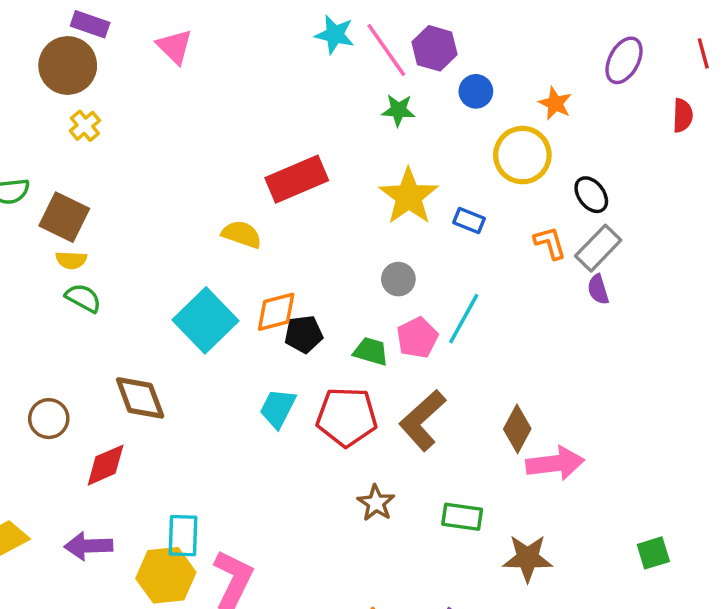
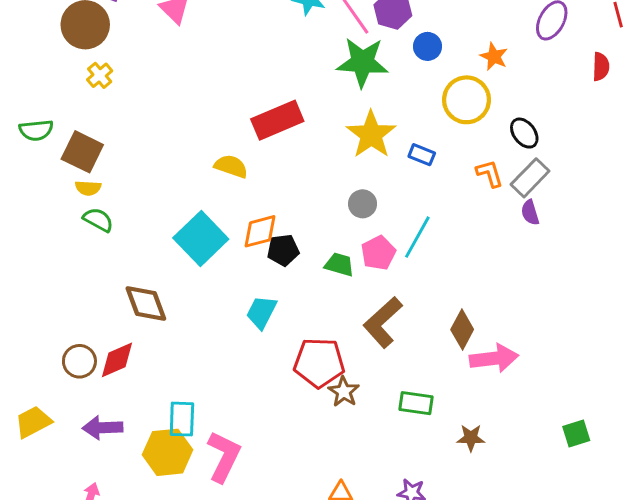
green star: (398, 110) -> (363, 62), size x1.8
red pentagon: (347, 417) -> (319, 363), moved
brown circle: (49, 419) -> (79, 361), moved
brown star: (528, 558) -> (471, 438), size x0.7

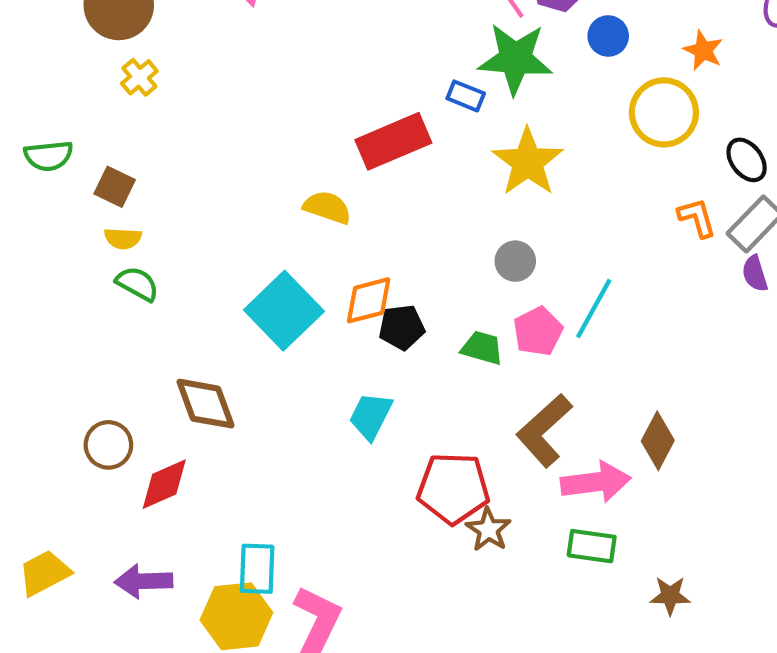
brown square: (82, 152) -> (115, 187), size x0.7
blue rectangle: (422, 155) -> (466, 96), moved
pink arrow: (494, 358) -> (596, 482), moved
brown circle: (79, 361) -> (108, 445), moved

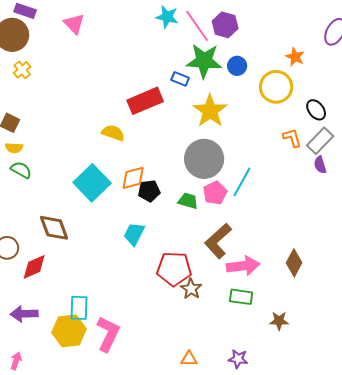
blue circle: (608, 36) -> (237, 66), moved
gray circle: (515, 261) -> (204, 159), size x2.0
brown diamond: (658, 441) -> (294, 263), moved

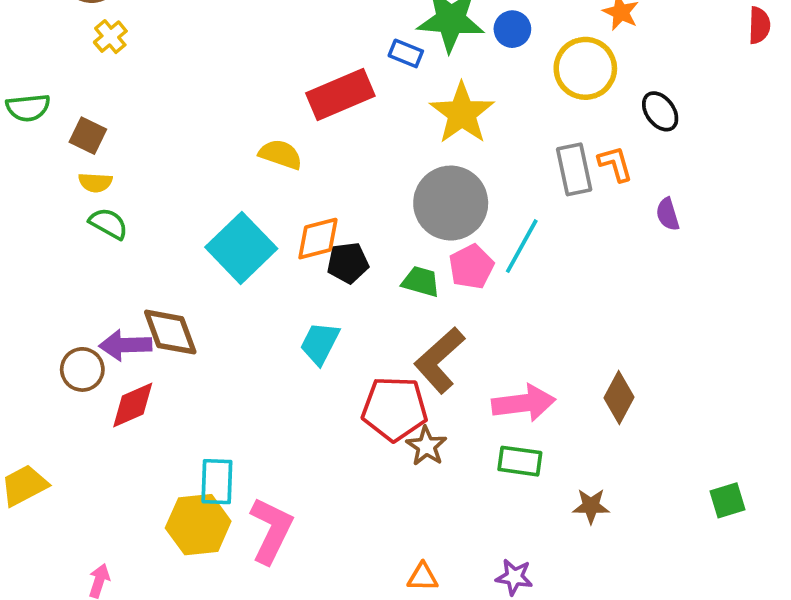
gray rectangle: (320, 141) -> (574, 169), moved, turned -56
brown L-shape: (218, 241) -> (439, 360), moved
purple arrow: (24, 314) -> (125, 345), moved

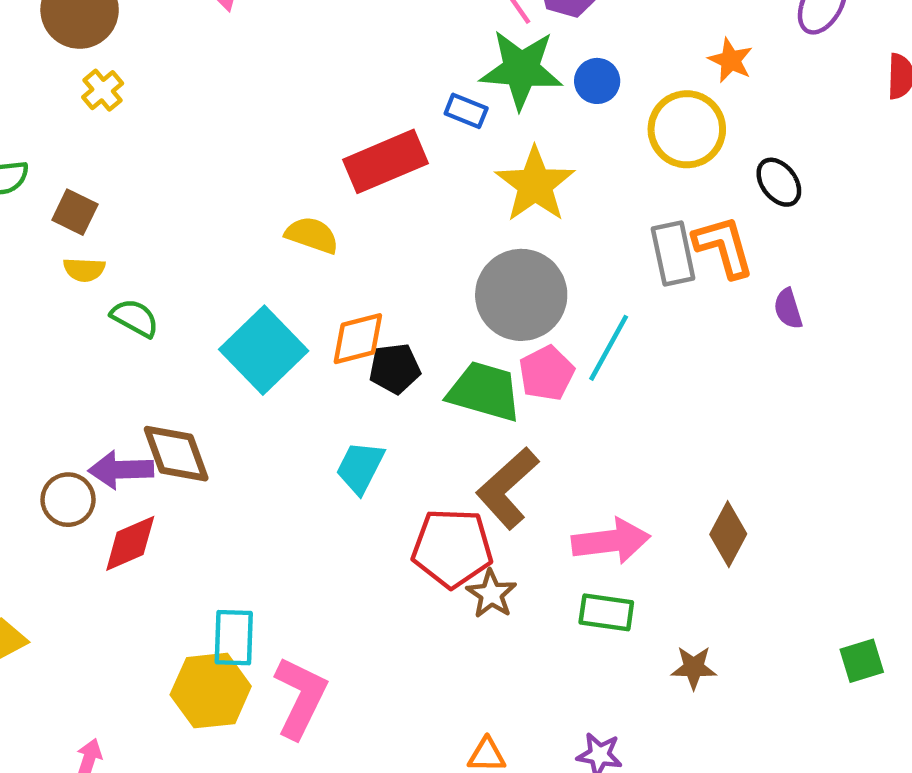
orange L-shape: (615, 164) -> (724, 247), size x1.4
green semicircle: (108, 224) -> (135, 318), moved
green trapezoid: (421, 282) -> (484, 392), size x1.6

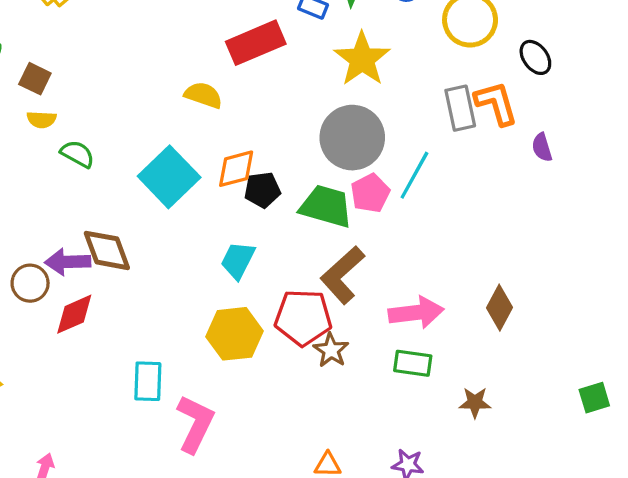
yellow hexagon: (211, 691) -> (234, 334), moved

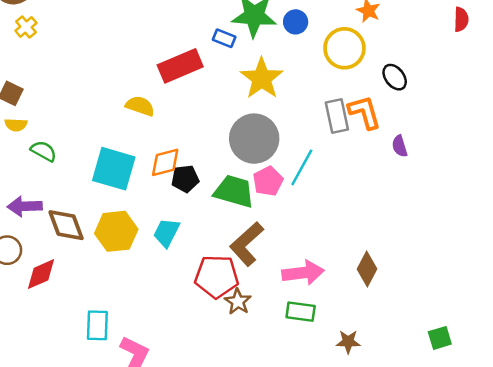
cyan square: (169, 177) -> (114, 169), turned -30
purple arrow: (68, 262) -> (25, 206), moved
yellow hexagon: (234, 334) -> (116, 231), moved

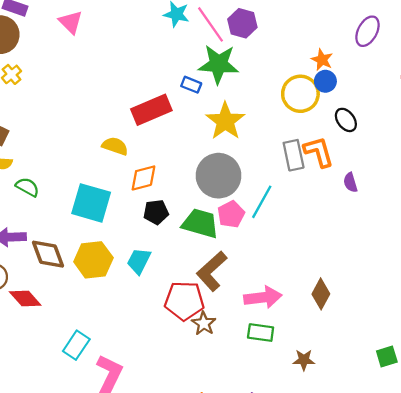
blue circle: (296, 22) -> (325, 81), moved
orange diamond: (165, 162) -> (143, 178), moved
red diamond: (41, 274) -> (25, 298), turned 72
cyan rectangle: (97, 325) -> (76, 345), turned 32

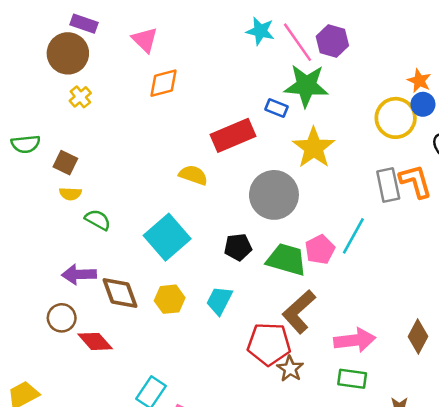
gray circle: (219, 176) -> (274, 195), moved
orange diamond: (143, 178) -> (163, 83), moved
cyan square: (91, 203) -> (167, 237), turned 33
yellow hexagon: (93, 260) -> (170, 299), size x0.7

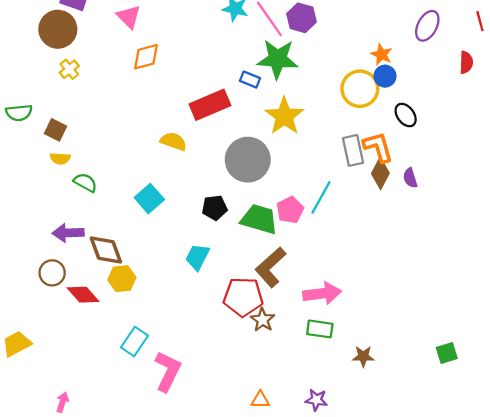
cyan square: (167, 237) -> (149, 199), size x0.7
yellow hexagon: (170, 299) -> (122, 279), moved
brown diamond: (418, 336) -> (380, 173), moved

